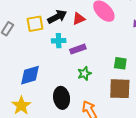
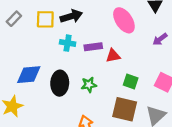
red triangle: (79, 19) -> (113, 56), moved
purple rectangle: (78, 49) -> (93, 47), moved
black ellipse: (62, 98) -> (60, 83), moved

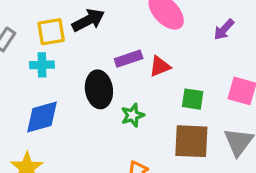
cyan cross: (68, 43) -> (42, 65), moved
black ellipse: (60, 83) -> (99, 89), moved

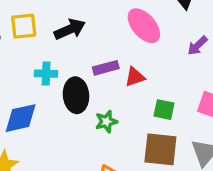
yellow square: (51, 32) -> (24, 26), moved
cyan cross: (42, 65) -> (46, 74), moved

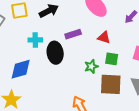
red triangle: (135, 77) -> (104, 37), moved, turned 40
green star: (106, 122) -> (91, 66), moved

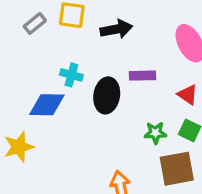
cyan cross: (35, 40) -> (71, 75), moved
brown square: (111, 84) -> (177, 169), turned -30

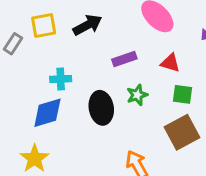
black ellipse: (107, 95) -> (101, 108), moved
green star: (155, 133) -> (137, 95), moved

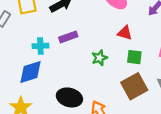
purple rectangle: (124, 59) -> (68, 37), moved
black ellipse: (101, 108) -> (69, 97), moved, turned -65

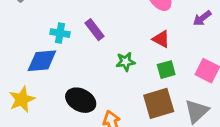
purple rectangle: (68, 37) -> (95, 30), turned 60
green square: (134, 57) -> (166, 70), turned -35

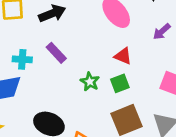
green star: (126, 62) -> (90, 82), turned -30
green square: (166, 70) -> (120, 83), moved

